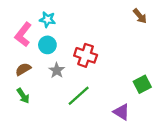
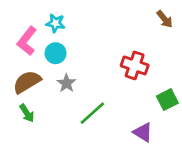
red cross: (86, 55) -> (135, 65), moved
brown semicircle: (23, 69) -> (27, 82), size x1.5

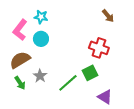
brown arrow: (165, 19) -> (108, 16), moved
gray star: (66, 83) -> (40, 76), moved
green square: (167, 100) -> (90, 73), moved

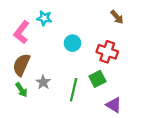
cyan circle: (41, 39) -> (72, 43), moved
brown semicircle: (20, 60) -> (21, 65), turned -35
green line: (68, 83) -> (74, 90), turned -35

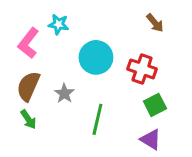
cyan circle: (72, 43) -> (96, 57), size x1.5
green square: (97, 79) -> (155, 105), moved
gray star: (43, 82) -> (64, 93), moved

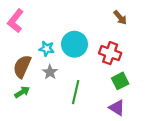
cyan star: (59, 24) -> (47, 49), moved
pink L-shape: (28, 43) -> (15, 21), moved
green arrow: (28, 119) -> (22, 92), turned -88

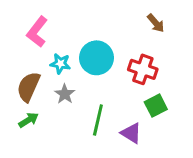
pink L-shape: (15, 21) -> (37, 32), moved
purple triangle: (117, 108) -> (131, 133), moved

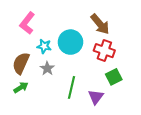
brown arrow: (156, 23) -> (100, 24), moved, size x1.5
purple triangle: (131, 133) -> (96, 97), turned 35

